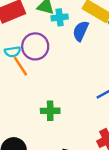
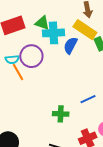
cyan cross: (60, 17) -> (53, 33), size x1.5
green cross: (50, 111) -> (61, 114), moved

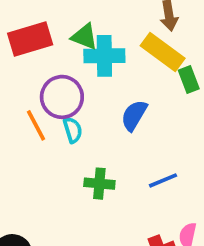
blue semicircle: (70, 45) -> (134, 115), moved
cyan semicircle: (12, 59) -> (73, 130), moved, turned -104
green cross: (61, 114) -> (99, 184), moved

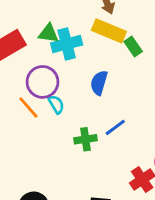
blue line: (163, 180) -> (115, 127), moved

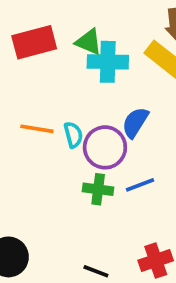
purple circle: (43, 82) -> (105, 147), moved
orange line: (28, 107) -> (37, 129), turned -55

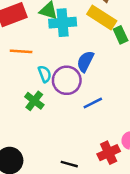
orange line: (37, 129) -> (21, 51), moved
green cross: (98, 189) -> (34, 101), moved, turned 36

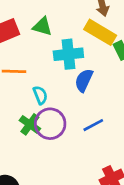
cyan cross: (63, 23) -> (68, 54), moved
purple circle: (67, 80) -> (50, 124), moved

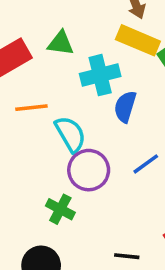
cyan semicircle: (40, 95) -> (70, 134), size x1.5
green cross: (30, 124) -> (60, 209), moved

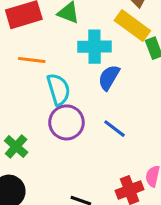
blue line: (146, 164) -> (115, 129), turned 60
green cross: (60, 209) -> (16, 147), moved

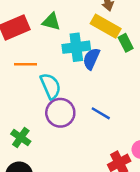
blue semicircle: (109, 78) -> (91, 59), moved

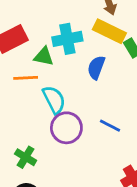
green triangle: (51, 22) -> (44, 56), moved
cyan cross: (76, 47) -> (67, 39), moved

